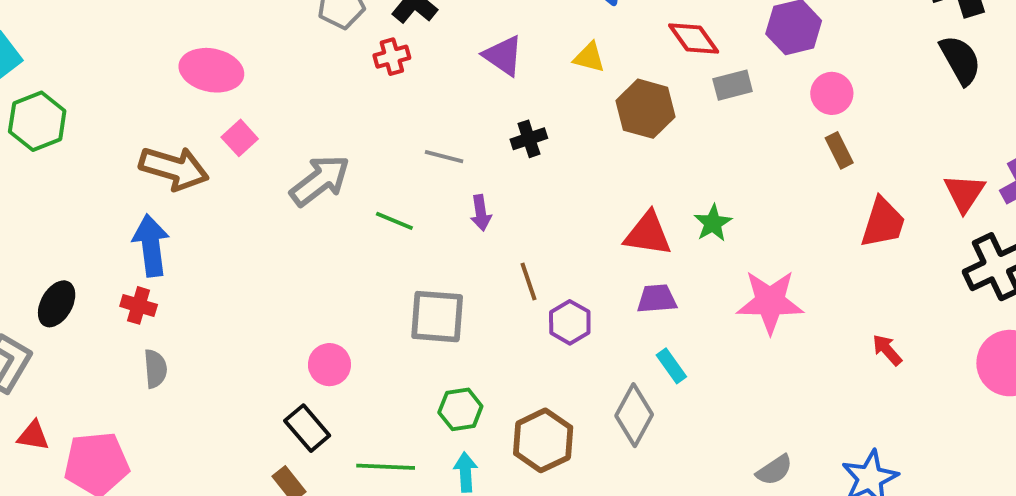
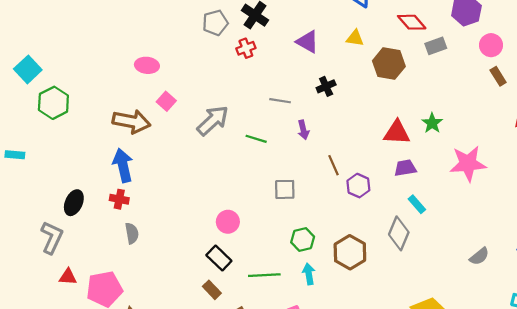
pink ellipse: (211, 70) -> (147, 65), size x0.7
gray square: (437, 317) -> (285, 189), size x0.7

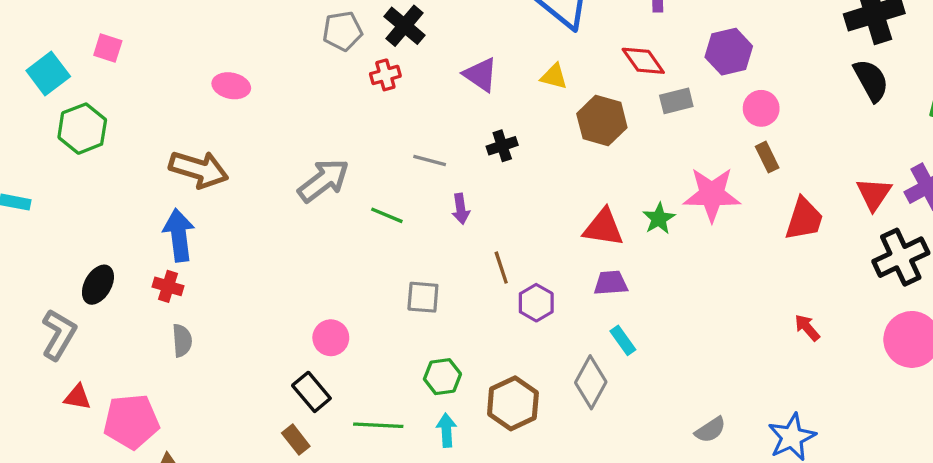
pink square: (166, 101) -> (108, 48), moved, turned -30
pink star: (468, 164) -> (712, 194), moved

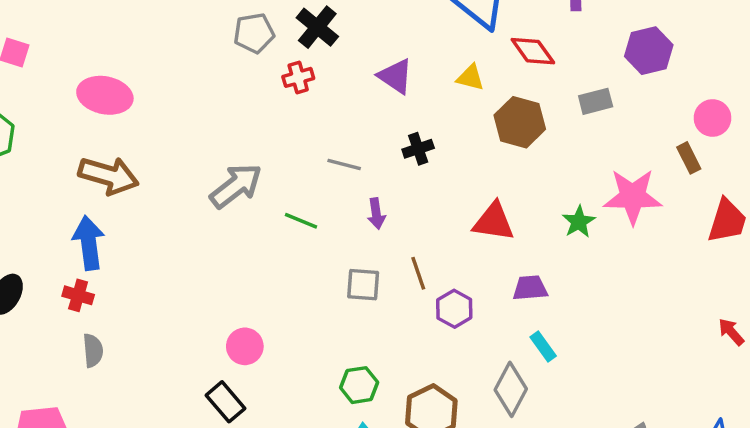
red diamond: (643, 61) -> (533, 51), moved
pink ellipse: (231, 86) -> (105, 95), moved, size x1.4
pink circle: (761, 108) -> (713, 118), moved
red triangle: (603, 228) -> (494, 222), moved
gray square: (423, 297) -> (363, 285), moved

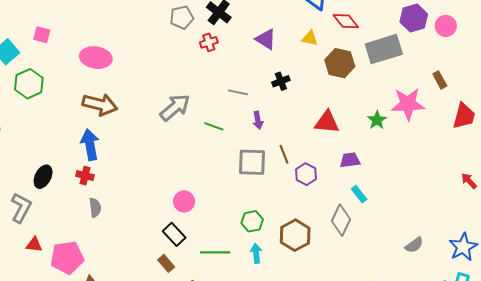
gray rectangle: (596, 101) -> (384, 49), size x1.8
pink circle: (713, 118) -> (446, 26), moved
gray square: (363, 285) -> (252, 162), size x1.4

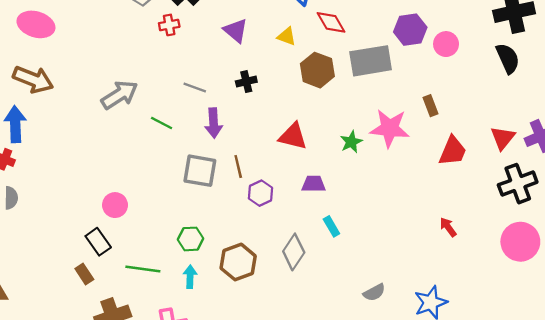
purple arrow: (258, 120) -> (213, 123), size x1.4
cyan rectangle: (359, 194) -> (331, 226), moved

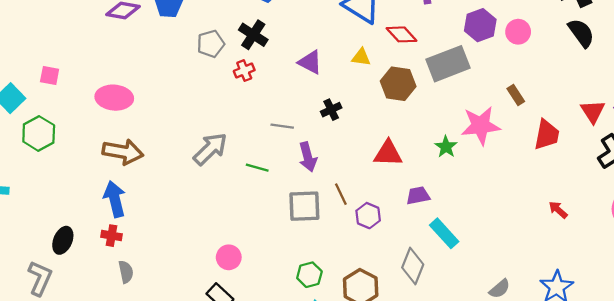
cyan rectangle: (331, 226) -> (444, 233), size x1.5

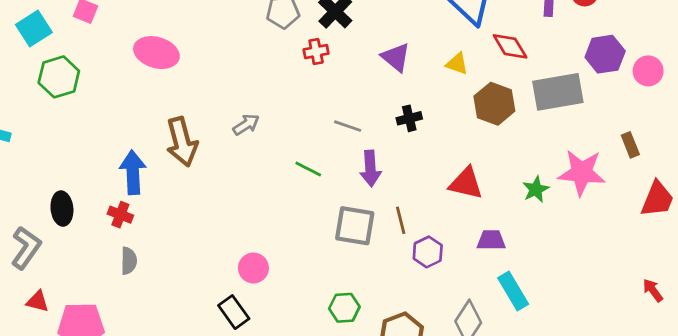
gray arrow: (210, 149) -> (246, 125), moved, size x0.6
brown arrow: (123, 152) -> (182, 142), moved, turned 54
black ellipse: (63, 240) -> (62, 209), turned -40

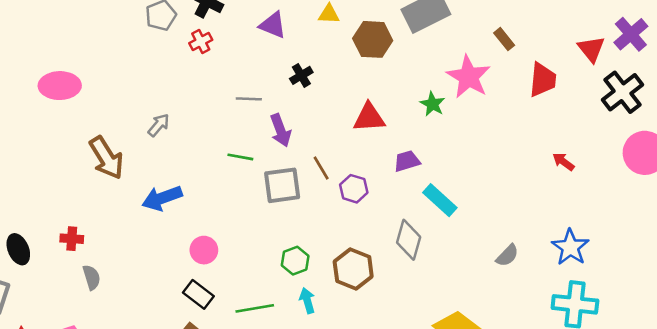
green line: (308, 169) -> (240, 157), moved
blue arrow: (133, 172) -> (162, 198), moved, turned -90
pink star: (582, 173) -> (469, 77), turned -30

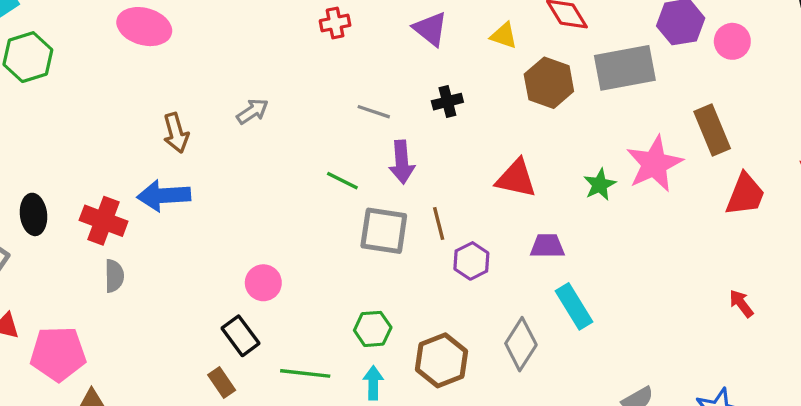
brown rectangle: (504, 39) -> (712, 130), size x1.6
brown arrow: (106, 158) -> (176, 133), size x0.7
blue arrow: (162, 198) -> (164, 196), moved
red cross: (72, 239) -> (104, 221), size x1.5

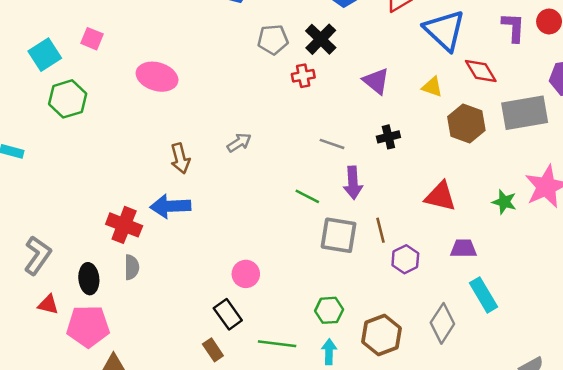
green star: (600, 185) -> (504, 202), turned -30
black ellipse: (34, 214) -> (89, 279), moved

